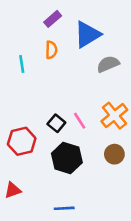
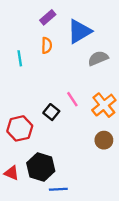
pink line: (80, 121) -> (72, 99), moved
black hexagon: (67, 158) -> (41, 167), moved
red triangle: (13, 190) -> (12, 173), turned 42

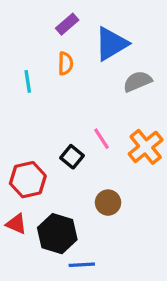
brown circle: (104, 140) -> (108, 203), moved
red triangle: (12, 173) -> (16, 224), moved

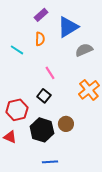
cyan line: (28, 81) -> (17, 50), turned -48
pink line: (101, 139) -> (50, 73), moved
black hexagon: (57, 234) -> (42, 130), moved

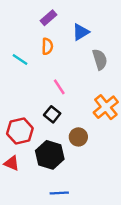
blue triangle: (68, 27) -> (81, 32), size x0.7
gray semicircle: (84, 50) -> (100, 59), turned 96
brown circle: (66, 124) -> (78, 137), moved

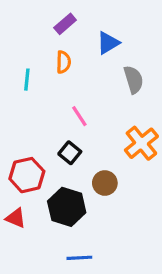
cyan line: (20, 59) -> (27, 80), turned 63

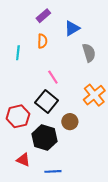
black square: (70, 153) -> (47, 102), size x1.5
red triangle: (16, 218) -> (23, 160), moved

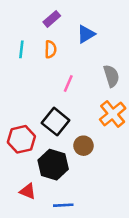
cyan line: (18, 53) -> (21, 49), moved
gray semicircle: (89, 53) -> (111, 76), moved
pink line: (53, 77) -> (68, 84), moved, turned 56

